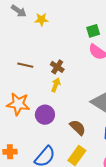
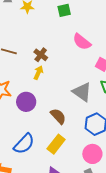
green square: (93, 31) -> (64, 10), moved

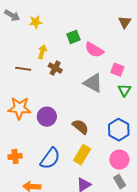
green square: (64, 10) -> (73, 37), moved
yellow arrow: (38, 73) -> (42, 52), moved
gray triangle: (82, 92) -> (93, 83), moved

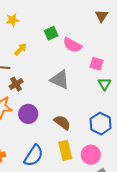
yellow arrow: (42, 52) -> (21, 49), turned 32
brown cross: (55, 68) -> (16, 84), moved, turned 32
gray triangle: (93, 83) -> (60, 79), moved
yellow rectangle: (82, 155) -> (65, 150), turned -42
pink circle: (119, 160) -> (91, 155), moved

